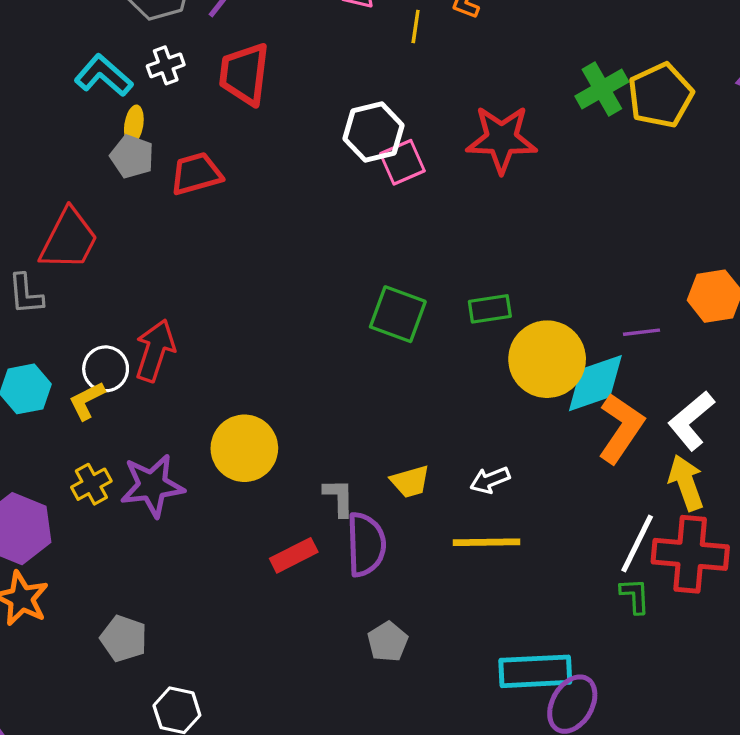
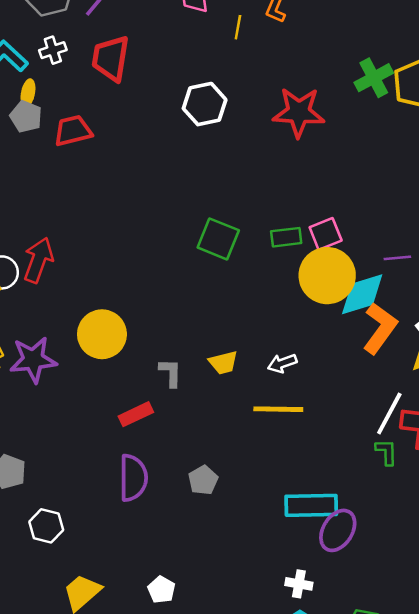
pink square: (402, 162) -> (326, 234), moved
purple semicircle: (366, 544) -> (133, 478), moved

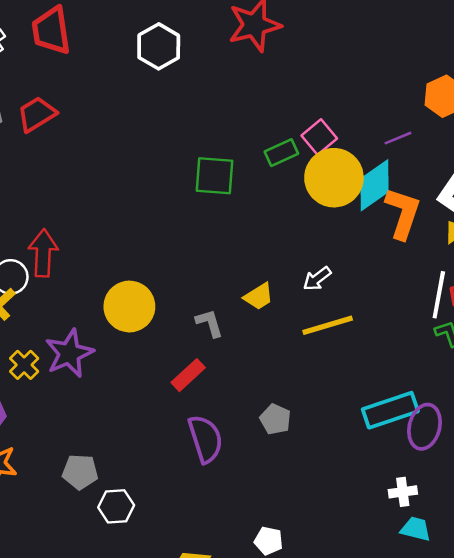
white hexagon: (46, 526) -> (116, 506), moved

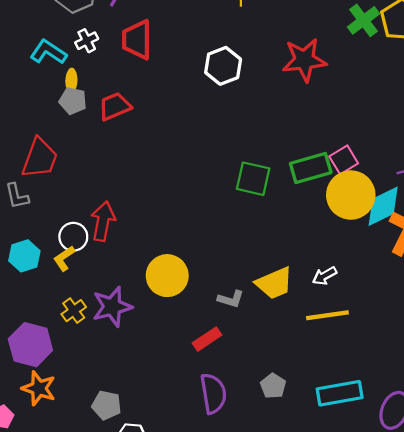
green rectangle: (281, 153) -> (311, 168), size x1.5
yellow trapezoid: (259, 296) -> (274, 283), size x1.5
gray L-shape: (209, 323) -> (231, 299), turned 115
cyan rectangle: (390, 410) -> (340, 393), moved

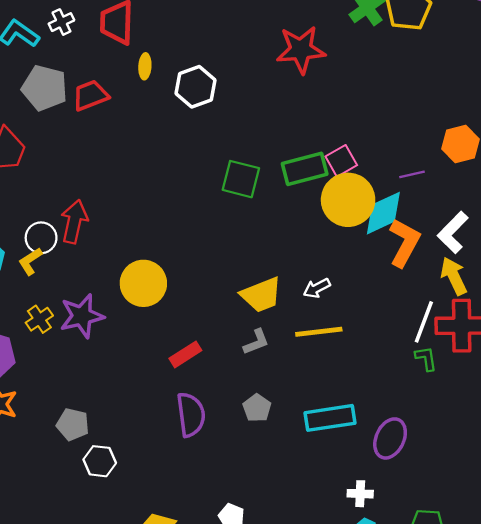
white hexagon: (223, 66) -> (195, 87), moved
yellow ellipse: (71, 81) -> (145, 66), moved
gray pentagon: (73, 101) -> (44, 88), size x1.5
gray L-shape: (231, 299) -> (256, 342), moved, turned -40

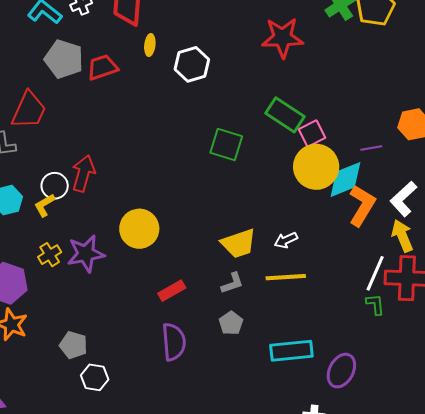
green rectangle: (305, 169) -> (285, 115), moved, turned 45
gray pentagon: (257, 408) -> (231, 323), moved

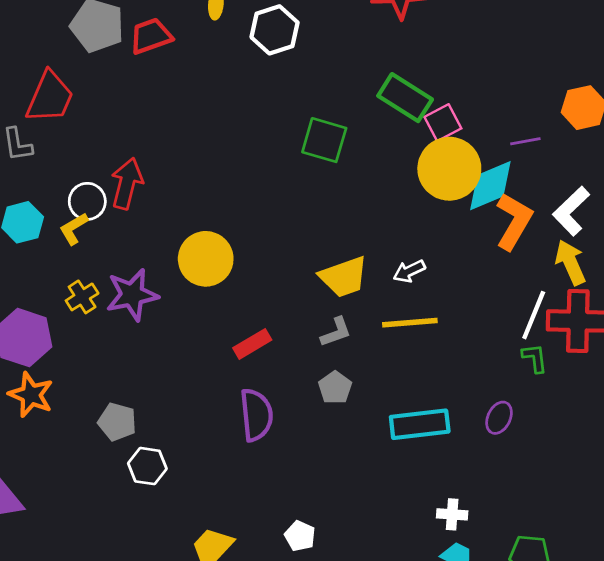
purple ellipse: (341, 371) -> (499, 418), moved, size x0.7

